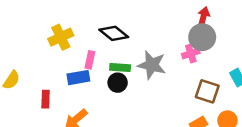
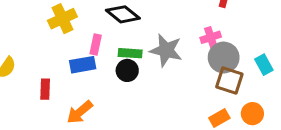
gray circle: (202, 37) -> (224, 57), moved

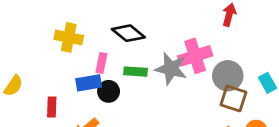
yellow cross: (62, 19) -> (69, 37), turned 36
pink cross: (211, 37) -> (195, 56), moved, size x1.6
black circle: (127, 70) -> (109, 91), moved

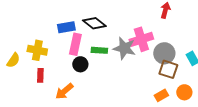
yellow cross: (69, 37) -> (37, 50), moved
pink rectangle: (101, 63) -> (75, 44), size x1.5
blue rectangle: (89, 83) -> (66, 27), moved

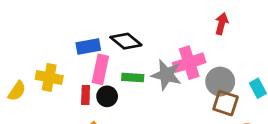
red rectangle: (40, 75) -> (86, 95), moved

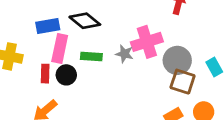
gray star: (166, 75) -> (124, 54), size x0.6

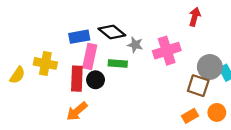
gray star: (124, 54) -> (135, 45), moved
gray circle: (177, 60) -> (210, 67), moved
red rectangle: (45, 74) -> (77, 79), size x1.5

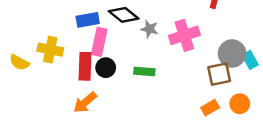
green rectangle: (118, 63) -> (144, 72), moved
yellow semicircle: (17, 75) -> (19, 62), turned 84
brown square: (198, 86) -> (219, 74), turned -30

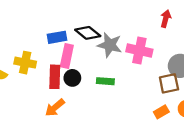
gray star: (150, 29) -> (110, 45), size x1.6
pink cross: (184, 35) -> (139, 50), turned 30

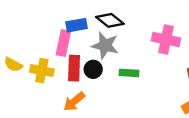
gray star: (110, 45) -> (105, 45), moved
pink rectangle: (67, 56) -> (63, 43), moved
yellow cross: (25, 63) -> (42, 71), moved

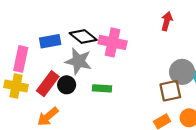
pink cross: (166, 40) -> (113, 42), moved
pink rectangle: (63, 43) -> (21, 59), moved
red rectangle: (74, 68) -> (48, 84), turned 35

